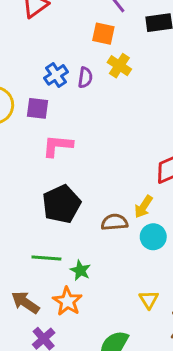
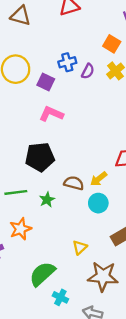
green line: (46, 258) -> (16, 192), turned -30
green star: (80, 270) -> (47, 200), moved

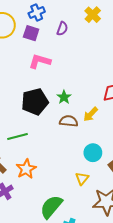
blue cross: (67, 62) -> (37, 13), moved
purple semicircle: (88, 71) -> (62, 29), moved
green star: (47, 200) -> (64, 97), moved
cyan circle: (98, 203) -> (93, 153), moved

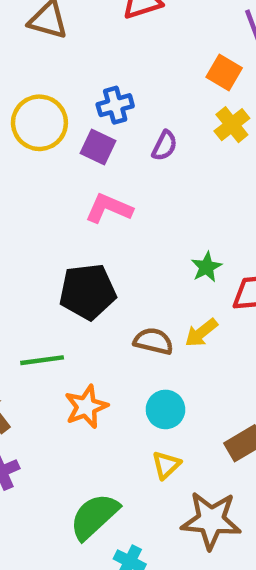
green star: (64, 97) -> (206, 267), moved
cyan circle: (93, 153) -> (165, 409), moved
orange star: (26, 169) -> (86, 407), moved

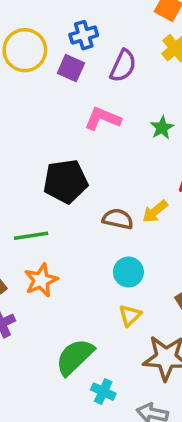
purple semicircle: (165, 146) -> (123, 66), size x1.4
pink L-shape: (109, 208) -> (103, 119), moved
green star: (206, 267) -> (162, 128), moved
orange star: (86, 407) -> (41, 280), moved

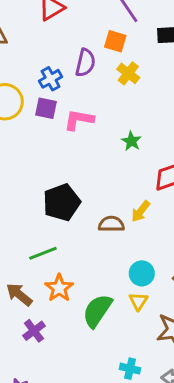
purple semicircle: (123, 66) -> (85, 63), moved
pink L-shape: (103, 119) -> (79, 120), moved
cyan circle: (128, 272) -> (142, 273), moved
green semicircle: (75, 357) -> (97, 311), moved

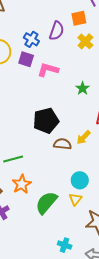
orange square: (115, 41) -> (79, 18), turned -35
blue cross: (51, 79) -> (31, 39), turned -35
black pentagon: (62, 202) -> (46, 121), moved

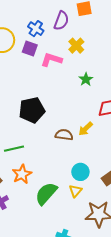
yellow cross: (85, 41) -> (76, 46), moved
black pentagon: (46, 121) -> (32, 110), moved

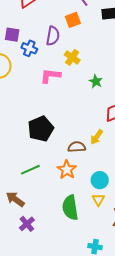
purple square: (30, 48) -> (12, 35), moved
green star: (86, 79) -> (96, 81), moved
orange star: (22, 174) -> (67, 170), moved
green semicircle: (46, 193) -> (70, 208), turned -40

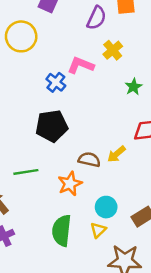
blue cross: (29, 48) -> (56, 82), moved

